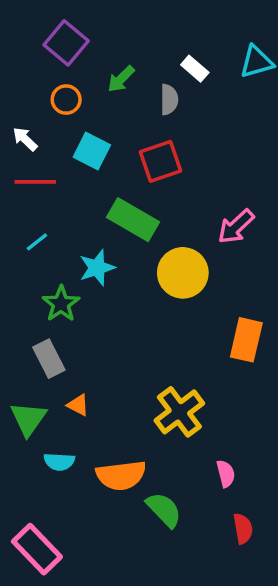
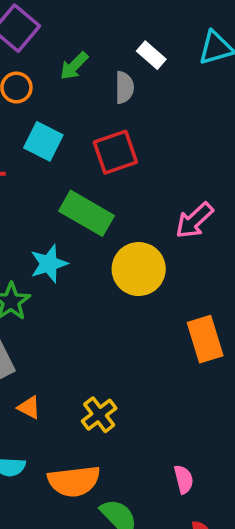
orange rectangle: (246, 340) -> (205, 339), turned -30
yellow cross: (179, 412) -> (99, 415), moved, size x0.7

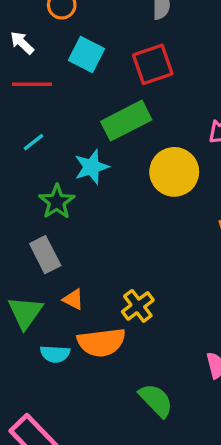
green rectangle: (87, 213) -> (126, 121), turned -57
orange semicircle: (74, 481) -> (101, 342), moved

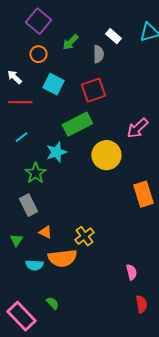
green triangle: (25, 313) -> (16, 240), size x0.6
green semicircle: (156, 400) -> (52, 303), moved, size x0.6

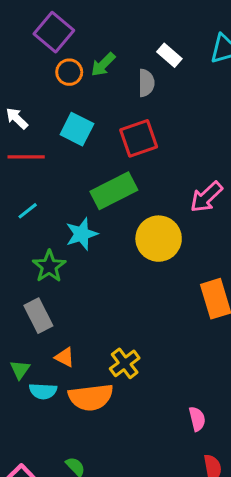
orange circle: (38, 54) -> (69, 72), moved
cyan semicircle: (34, 265) -> (43, 391), moved

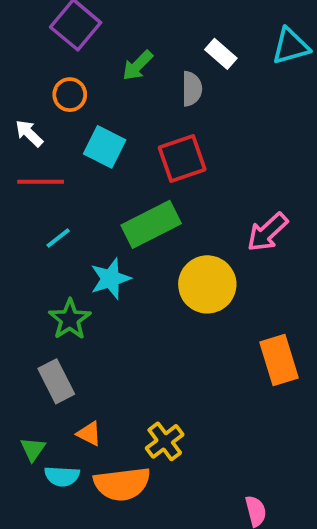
orange circle: (69, 72) -> (70, 95), moved
cyan line: (28, 211) -> (58, 238), moved

